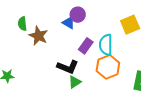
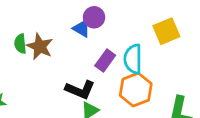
green semicircle: (22, 24) -> (20, 44), moved

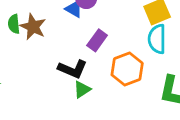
cyan semicircle: (133, 59) -> (157, 39), moved

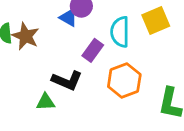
cyan semicircle: (157, 39) -> (120, 32), moved
green triangle: (82, 89) -> (46, 102), moved, turned 30

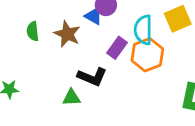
brown star: (26, 36) -> (67, 34), moved
orange hexagon: (124, 81) -> (147, 55), moved

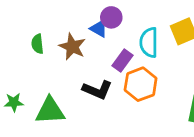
orange hexagon: (147, 55) -> (141, 84), moved
green triangle: (71, 98) -> (50, 111), moved, size x1.6

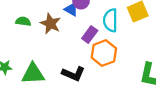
green semicircle: (37, 44) -> (23, 21), turned 104
black L-shape: (97, 90) -> (73, 74), moved

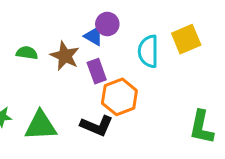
purple rectangle: (90, 34) -> (97, 71), moved, turned -56
orange hexagon: (104, 53) -> (119, 97), moved

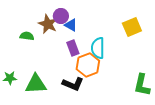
purple circle: (107, 24) -> (61, 16), moved
cyan semicircle: (148, 51) -> (98, 48), moved
brown star: (65, 56) -> (48, 24), moved

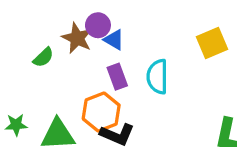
green semicircle: (27, 36) -> (43, 57), turned 128
orange hexagon: (88, 65) -> (101, 112), moved

